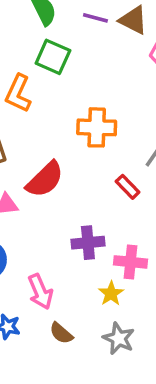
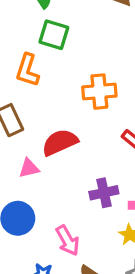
red semicircle: (45, 180) -> (60, 142), turned -153

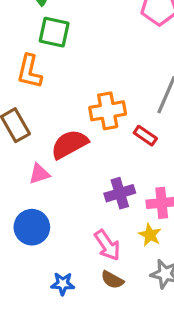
orange cross: (99, 92) -> (108, 111), moved
pink arrow: (68, 240) -> (107, 245), moved

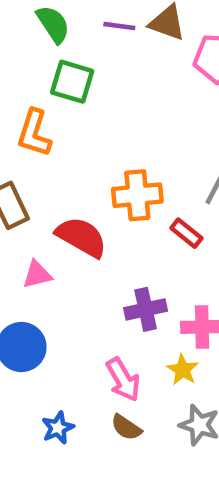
red semicircle: (69, 144) -> (81, 237), turned 54
blue star: (63, 284) -> (58, 428), turned -30

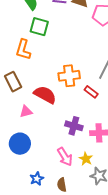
purple cross: (146, 309) -> (74, 126), turned 30
yellow star: (183, 370) -> (86, 159), moved
brown semicircle: (126, 427) -> (62, 185), moved, turned 48

